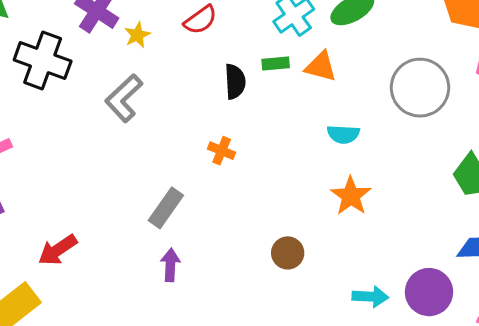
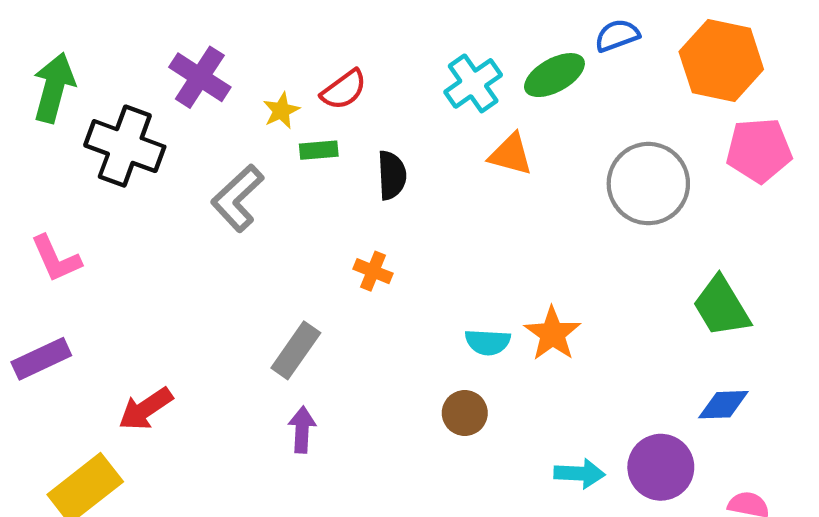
yellow star: (137, 35) -> (281, 111), moved
green rectangle: (276, 64) -> (319, 150), moved
cyan semicircle: (343, 134) -> (488, 342), moved

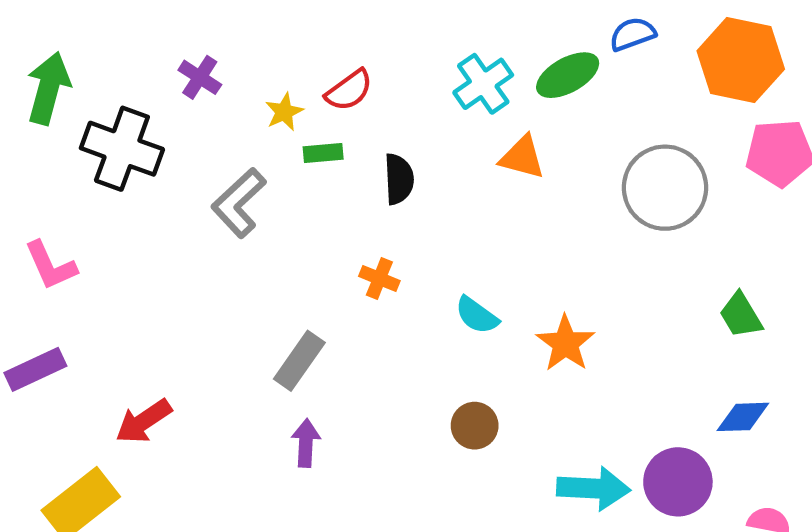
purple cross: (200, 77) -> (200, 77), size x0.7
green trapezoid: (721, 307) -> (741, 315), size x0.7
cyan semicircle: (488, 342) -> (477, 315), moved, turned 33
cyan arrow: (580, 473) -> (594, 488), size x1.4

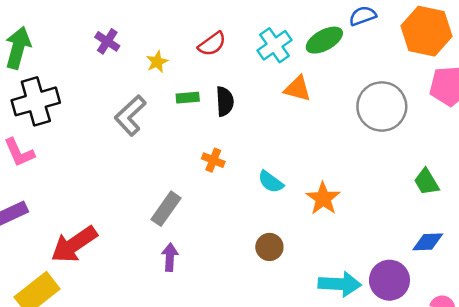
red semicircle: (349, 90) -> (212, 44), moved
black cross: (122, 149) -> (36, 101), moved, turned -36
green rectangle: (323, 153) -> (188, 98), moved
red arrow: (144, 421) -> (74, 244), size x1.4

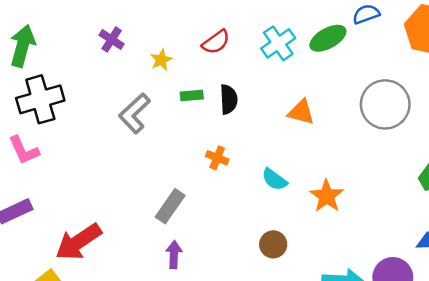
orange triangle: (298, 89) -> (301, 112), moved

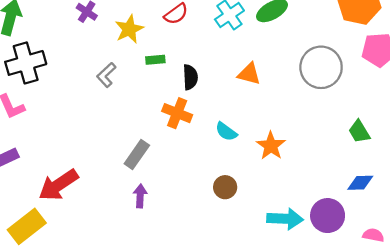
yellow star: (161, 60) -> (129, 29), size x1.5
black semicircle: (229, 99) -> (190, 77), moved
gray L-shape: (134, 113) -> (106, 75), size x0.7
orange cross: (217, 158) -> (177, 113), size x1.5

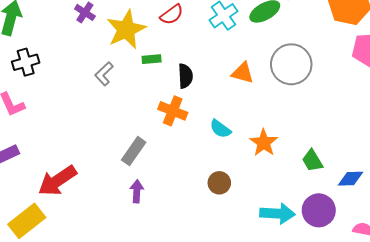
yellow star: (129, 29) -> (126, 29), size x1.4
black cross: (26, 63) -> (26, 62), size x0.7
gray circle: (321, 67) -> (291, 64), moved
green trapezoid: (359, 132) -> (312, 161), moved

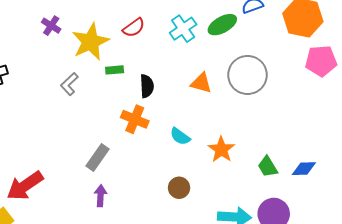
blue diamond: (350, 179) -> (304, 169), moved

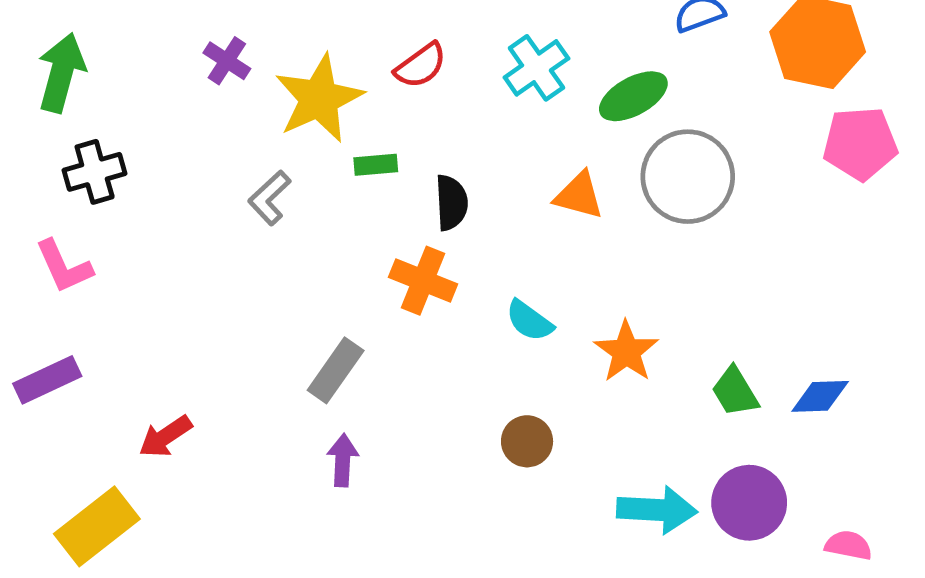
green ellipse: (222, 25) -> (633, 96), moved
red arrow: (25, 186) -> (165, 437), size x0.6

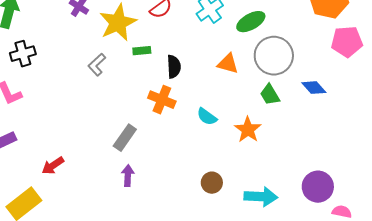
green trapezoid: (735, 392) -> (270, 95), moved
blue diamond: (820, 396) -> (314, 88), moved, turned 50
brown circle: (527, 441) -> (212, 183), moved
purple circle: (749, 503) -> (318, 187), moved

